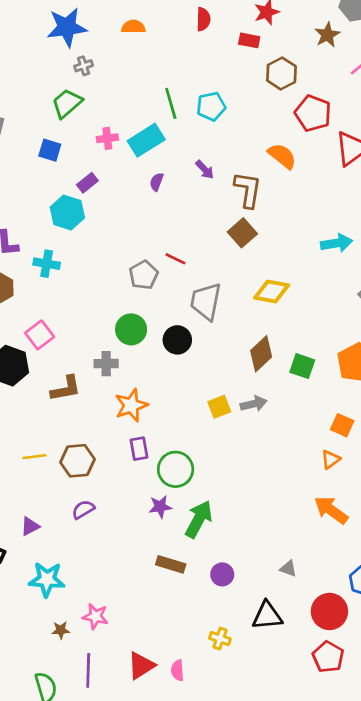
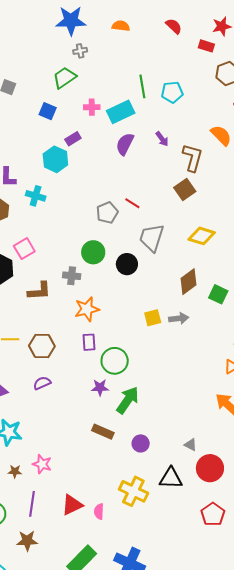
red semicircle: (203, 19) -> (174, 26), turned -54
purple semicircle: (157, 182) -> (125, 144), size x1.6
red circle: (329, 611) -> (210, 468), moved
yellow cross: (220, 639) -> (133, 491), size x1.8

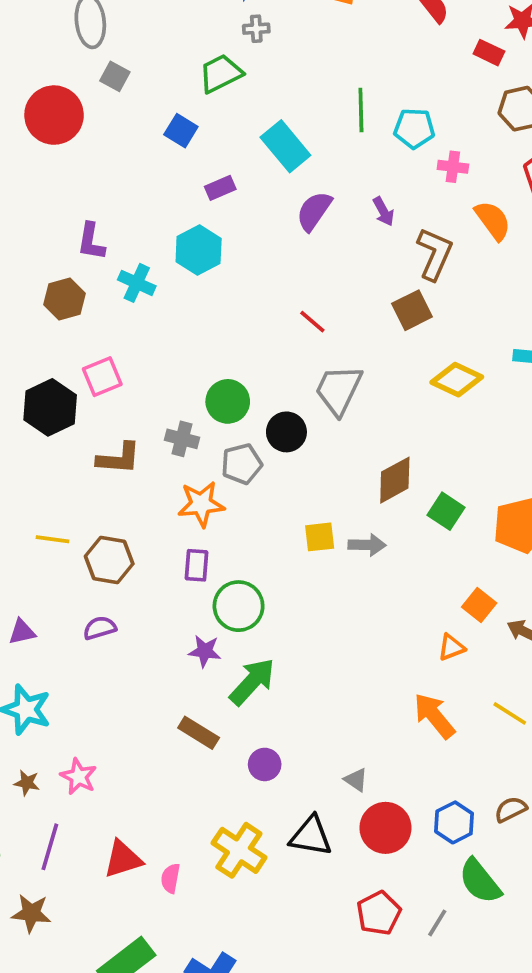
pink cross: (92, 107) -> (453, 167), moved
cyan rectangle: (121, 112) -> (285, 146), moved, turned 68
cyan hexagon: (55, 159) -> (199, 250), moved
gray pentagon: (107, 213) -> (242, 464), moved
yellow diamond: (202, 236) -> (457, 380), moved

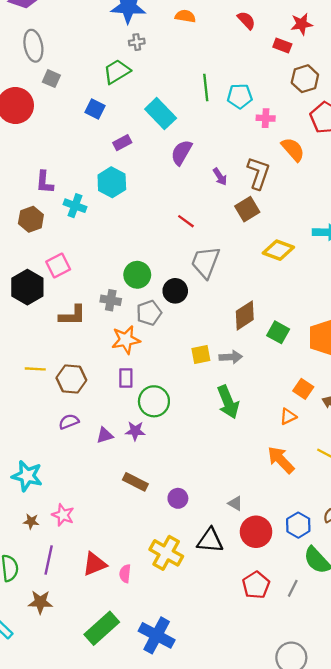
purple arrow: (383, 211) -> (220, 177), moved
purple triangle: (22, 632) -> (105, 435), moved
green arrow: (252, 682) -> (228, 402), moved, turned 120

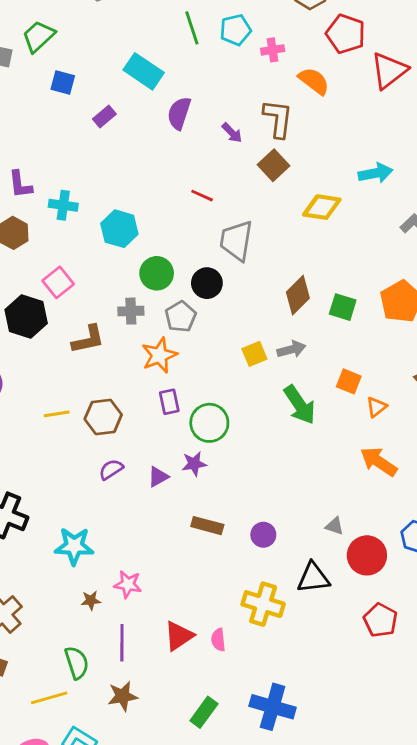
green trapezoid: (117, 72) -> (38, 36), moved
cyan hexagon: (112, 182) -> (119, 229), moved
orange square: (303, 389) -> (349, 381), moved
green rectangle: (102, 628) -> (204, 712), size x0.7

